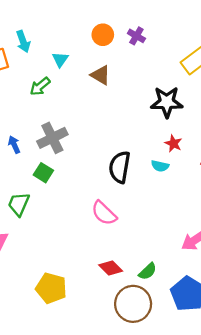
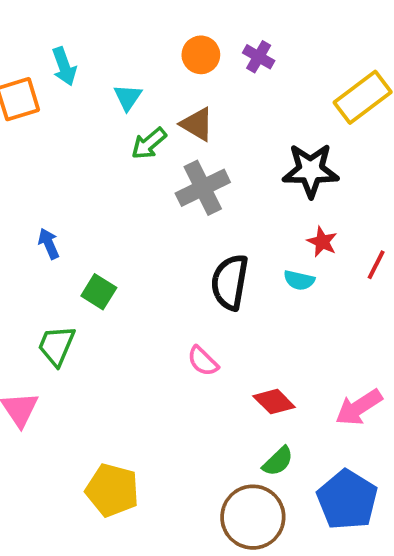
green arrow: (40, 86) -> (149, 143), moved
gray cross: (52, 138) -> (203, 188), moved
pink semicircle: (104, 213) -> (203, 361), size x0.7
red diamond: (111, 268) -> (274, 402), moved

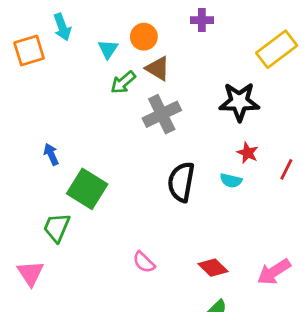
orange circle: (201, 55) -> (144, 37), moved
purple cross: (259, 57) -> (202, 20), turned -30
green square: (99, 292) -> (87, 189), size x1.6
pink semicircle: (203, 361) -> (144, 262), moved

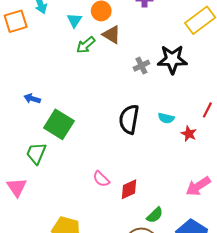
gray cross: (162, 114) -> (141, 66), moved, size x0.6
red star: (248, 153) -> (189, 134), moved
blue arrow: (51, 154) -> (32, 99), turned -49
red diamond: (213, 268) -> (129, 189), moved, turned -70

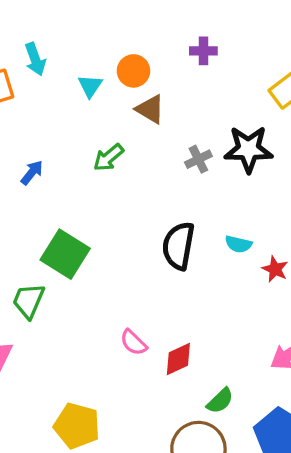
green arrow: (86, 45) -> (108, 158), moved
blue arrow: (32, 99) -> (32, 173), moved, turned 112

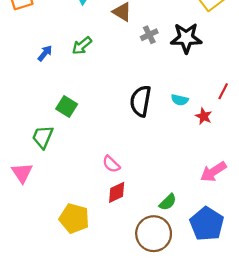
green arrow: (108, 158) -> (82, 46), moved
gray cross: (198, 159) -> (149, 35), moved
green square: (65, 254) -> (67, 106), size x0.7
red diamond: (178, 359) -> (117, 192), moved

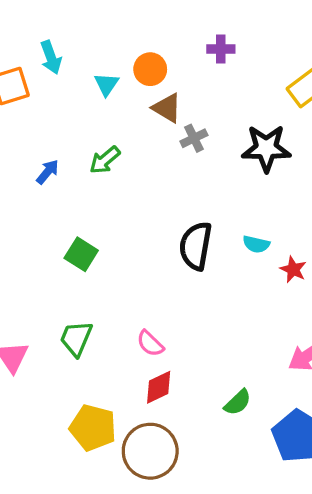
gray cross: (149, 35) -> (194, 138), moved
green trapezoid: (43, 137) -> (76, 338), moved
brown circle: (154, 234) -> (150, 451), moved

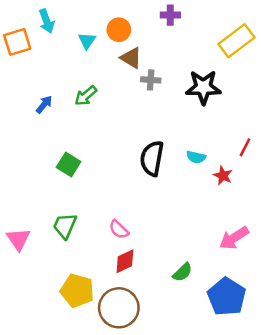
gray cross: (194, 138) -> (151, 80), turned 30

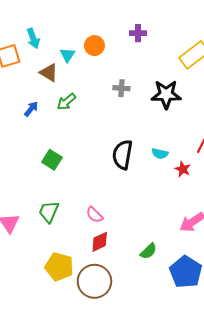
brown triangle: (131, 58) -> (49, 73), moved

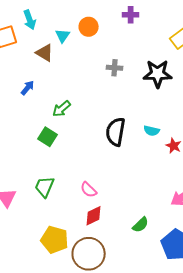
green arrow: (66, 102) -> (62, 109), moved

